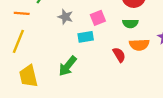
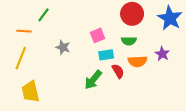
gray star: (65, 17) -> (63, 47), moved
cyan rectangle: (86, 37) -> (106, 55), moved
green arrow: (68, 66) -> (93, 80), moved

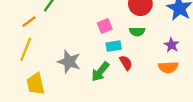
orange line: (24, 31) -> (29, 22), turned -40
gray star: (63, 47) -> (69, 62), moved, size x1.5
orange semicircle: (137, 61) -> (168, 67), moved

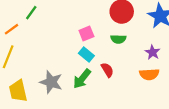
cyan rectangle: (114, 46) -> (86, 54), moved, turned 48
gray star: (69, 62) -> (51, 82), moved

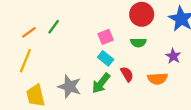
green line: (31, 13) -> (54, 27), moved
orange semicircle: (149, 74) -> (157, 79), moved

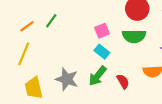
green semicircle: (138, 43) -> (134, 36), size x1.5
red semicircle: (127, 74) -> (123, 81), moved

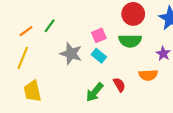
green arrow: (98, 76) -> (95, 92), moved
gray star: (67, 79) -> (71, 54), moved

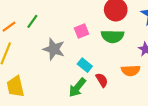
cyan rectangle: (99, 56) -> (85, 65), moved

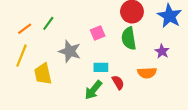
green semicircle: (113, 36) -> (129, 38), turned 80
cyan rectangle: (85, 65) -> (101, 67), turned -40
yellow trapezoid: (15, 86) -> (43, 74), moved

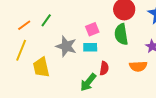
cyan rectangle: (101, 67) -> (90, 47), moved
red semicircle: (118, 82) -> (104, 68), moved, turned 40

